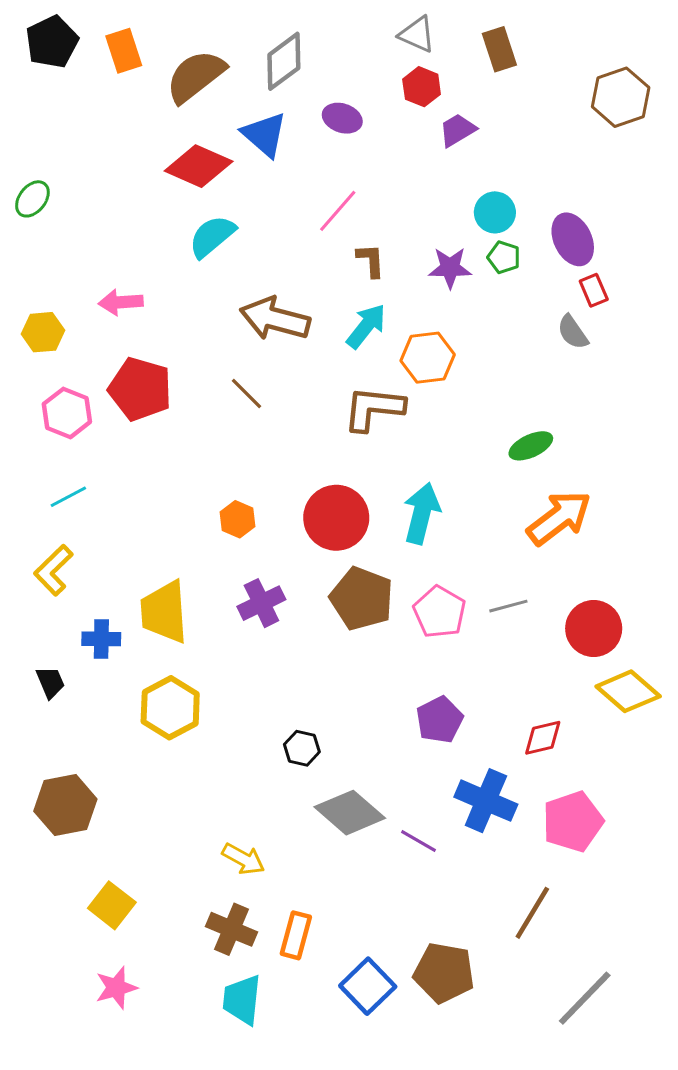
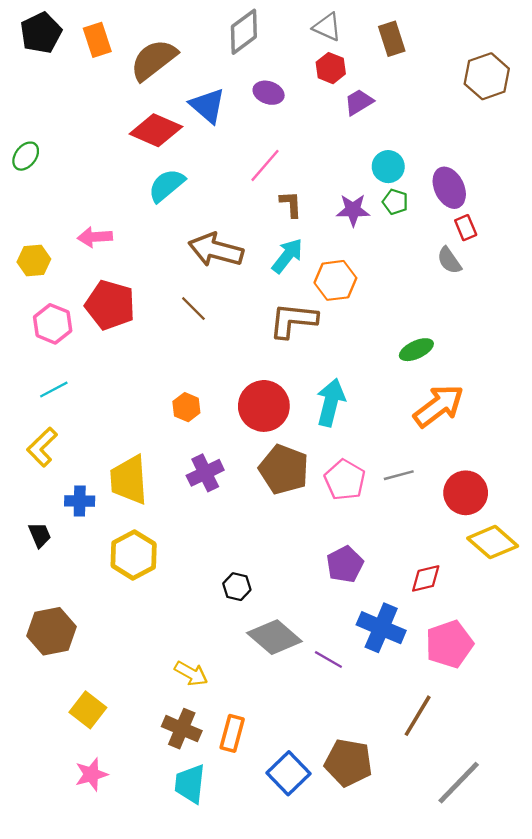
gray diamond: (284, 61) -> (244, 32), moved

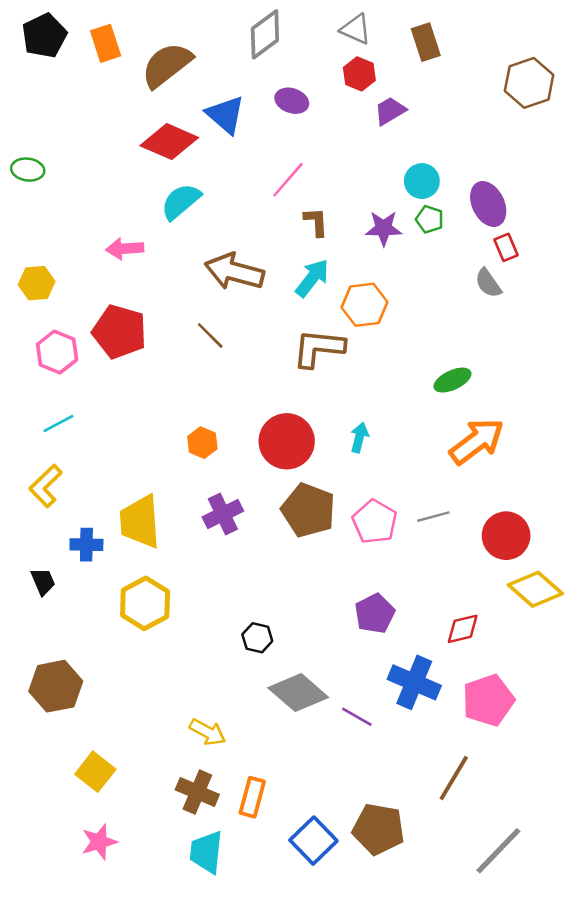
green ellipse: (26, 156) -> (28, 170), turned 60
pink arrow: (95, 237) -> (125, 249), moved
cyan arrow: (331, 402) -> (359, 437), size x0.6

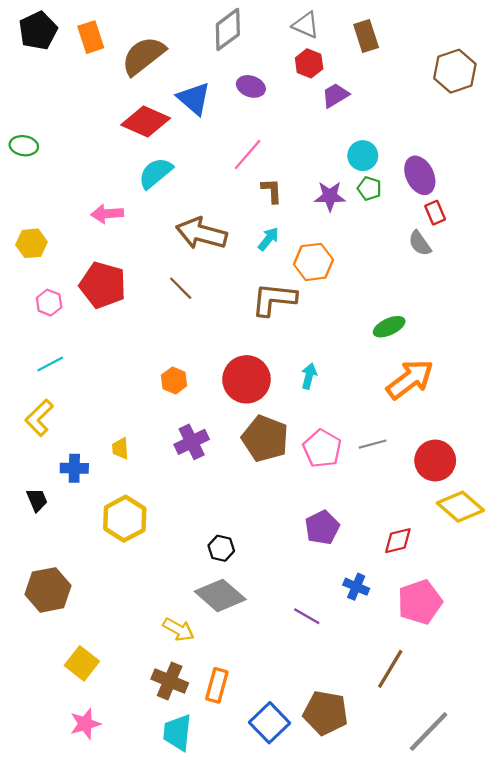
cyan arrow: (312, 278) -> (268, 239), size x0.7
pink hexagon: (57, 352) -> (49, 303), size x0.7
yellow trapezoid: (140, 522) -> (120, 448), size x0.5
blue cross: (414, 682) -> (356, 587), size x0.6
gray diamond: (298, 693) -> (220, 595), moved

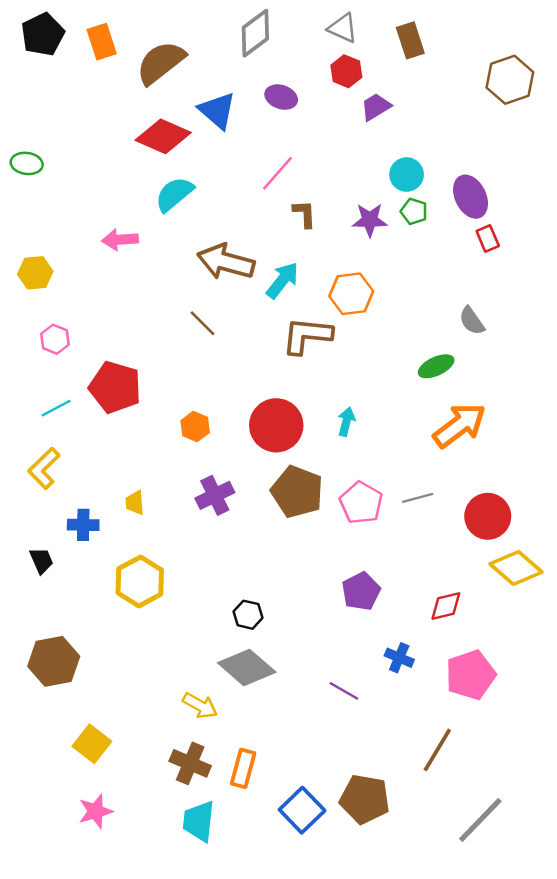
cyan arrow: (268, 239) -> (282, 280), moved, size x1.4
gray semicircle: (420, 243) -> (472, 321), moved
red pentagon: (103, 285) -> (115, 387), moved

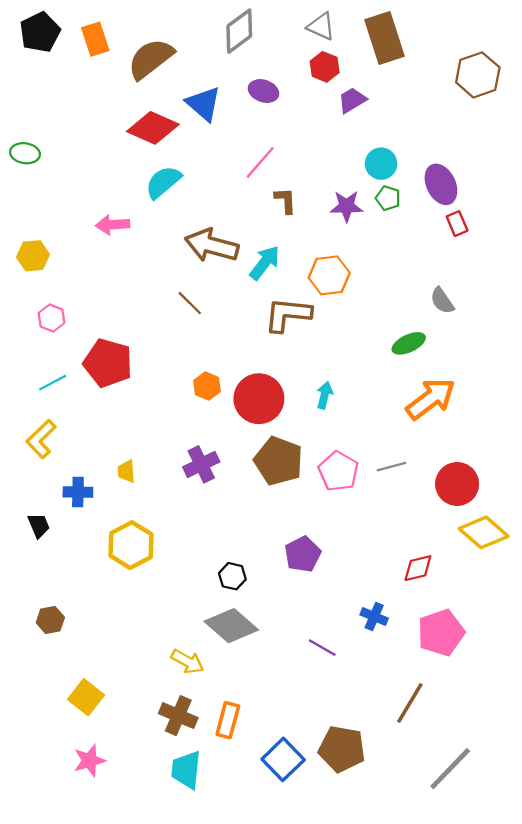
brown rectangle: (410, 40) -> (385, 38), size x1.5
orange hexagon: (195, 427) -> (207, 386), moved
purple pentagon: (361, 591) -> (303, 554), moved
brown hexagon: (54, 661) -> (50, 620), size x0.6

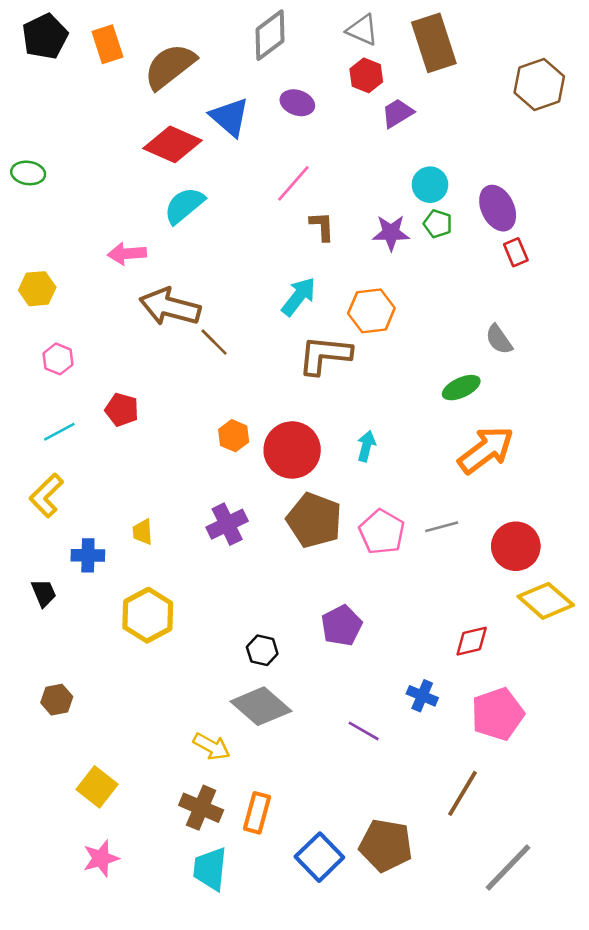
brown arrow: (212, 245) -> (170, 307), moved
red pentagon: (108, 363) -> (122, 410), size x0.6

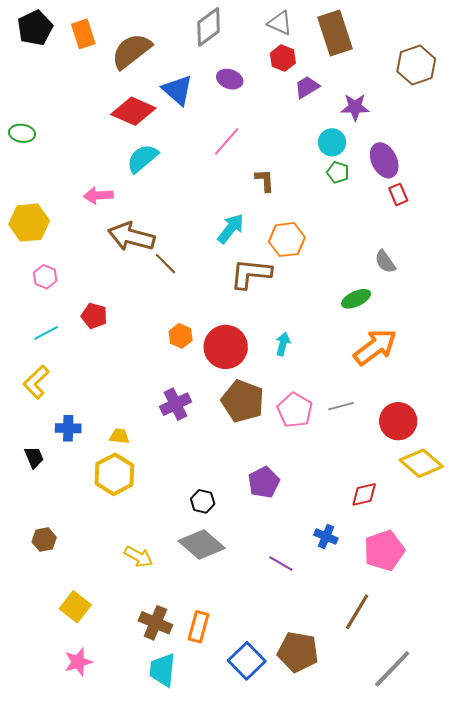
brown L-shape: (322, 226) -> (265, 180), moved
purple star: (391, 233) -> (355, 107), moved
yellow hexagon: (37, 289) -> (29, 223), size x1.4
yellow trapezoid: (143, 532) -> (119, 436), moved, turned 100
yellow arrow: (211, 747) -> (138, 557), moved

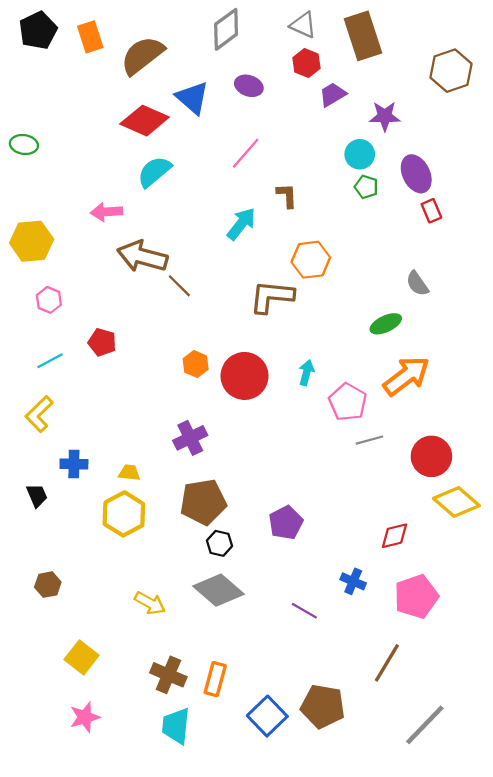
cyan arrow: (231, 229) -> (241, 224), moved
brown pentagon: (243, 401) -> (203, 502), moved, turned -30
pink pentagon: (295, 410) -> (348, 402), moved

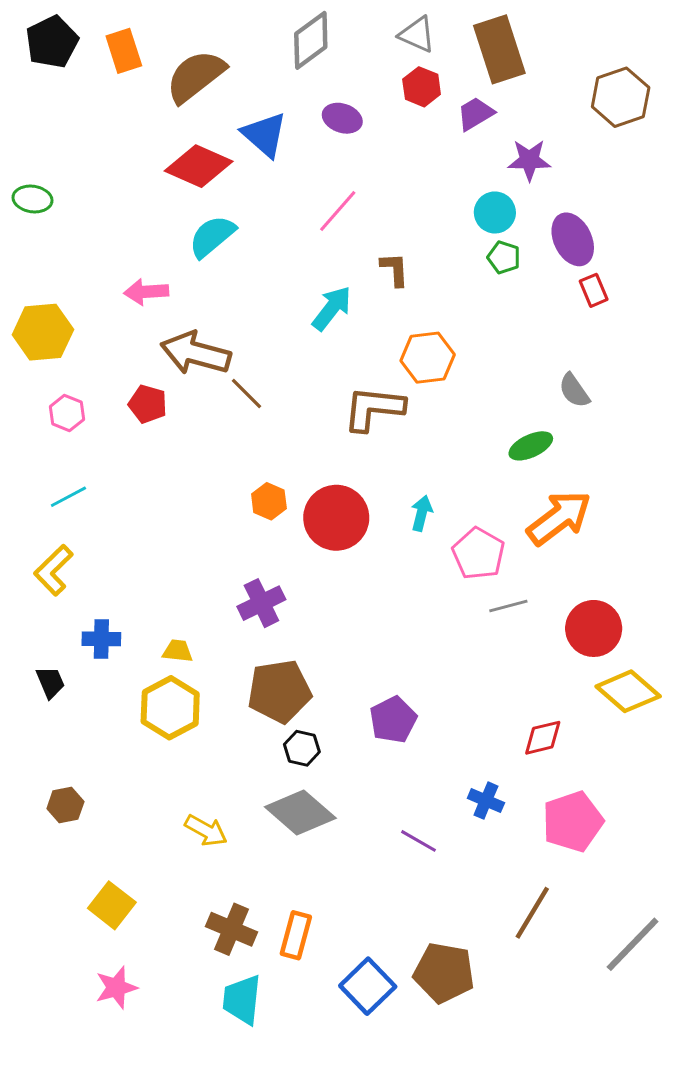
purple trapezoid: (333, 95) -> (475, 114), moved
red pentagon: (102, 342) -> (148, 404), moved
gray line: (425, 725) -> (633, 944), moved

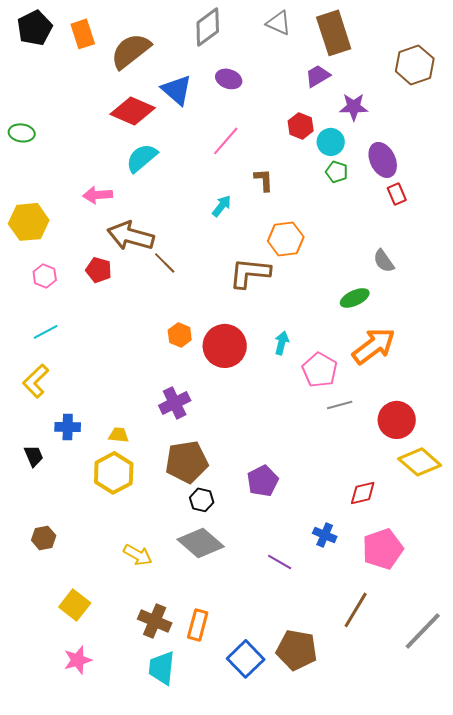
red hexagon: (422, 87) -> (301, 126), moved
cyan arrow: (332, 308) -> (222, 206), size x0.7

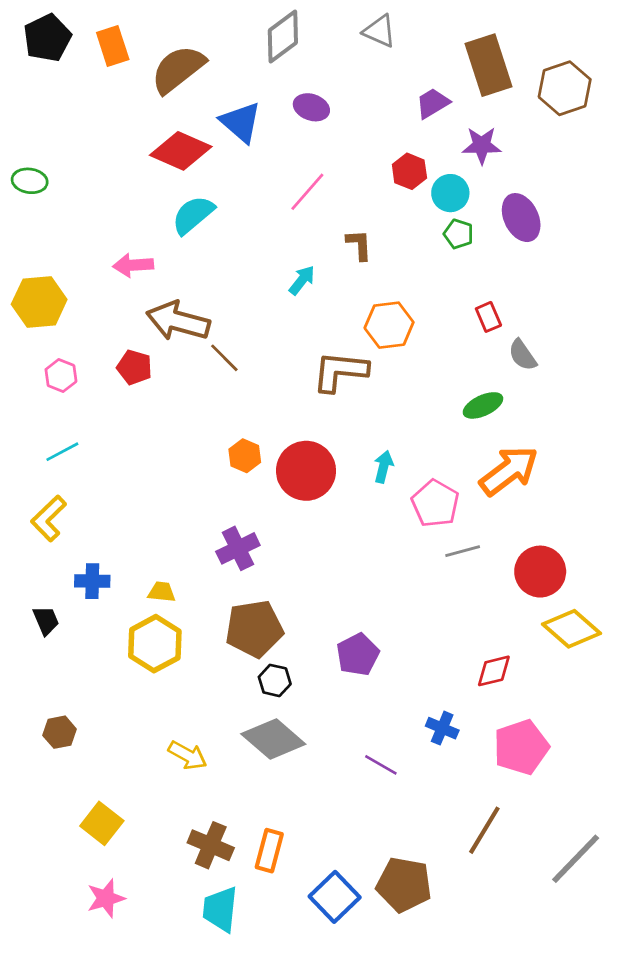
brown rectangle: (334, 33) -> (488, 65), moved
red rectangle: (397, 194) -> (488, 317), moved

